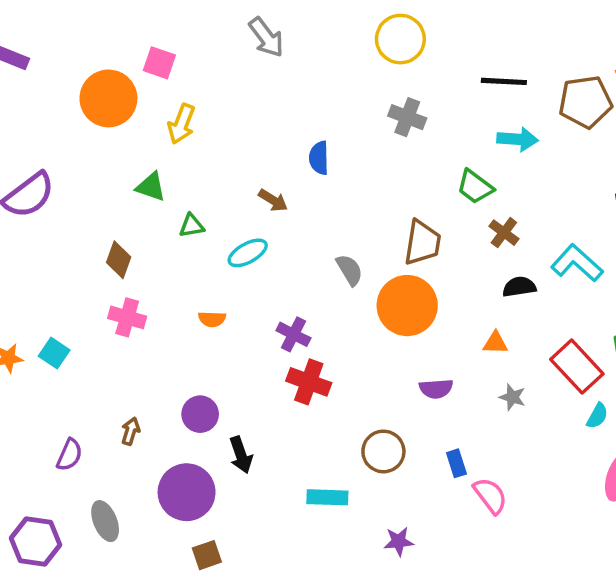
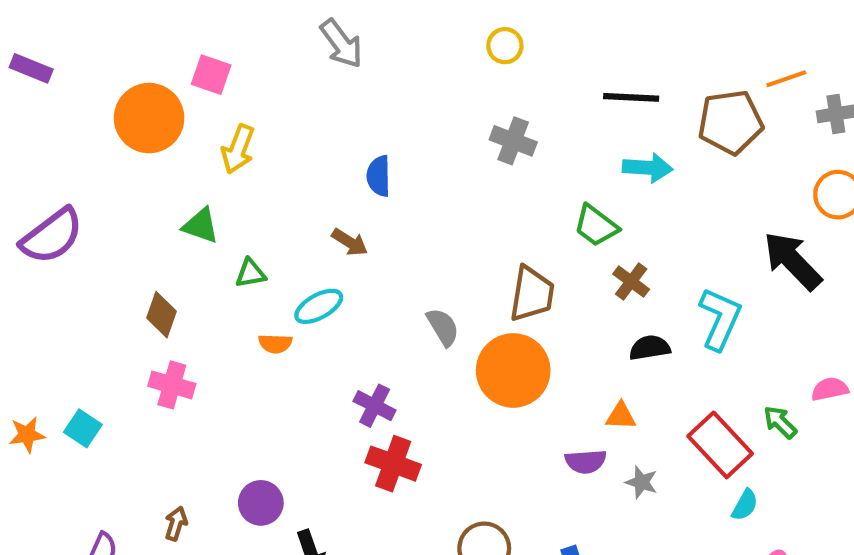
yellow circle: (400, 39) -> (505, 46), size x0.6
blue semicircle: (319, 158) -> (379, 176), moved
cyan L-shape: (577, 263) -> (720, 319), turned 72
orange semicircle: (212, 319) -> (275, 344), moved
purple semicircle: (436, 389) -> (586, 462), moved

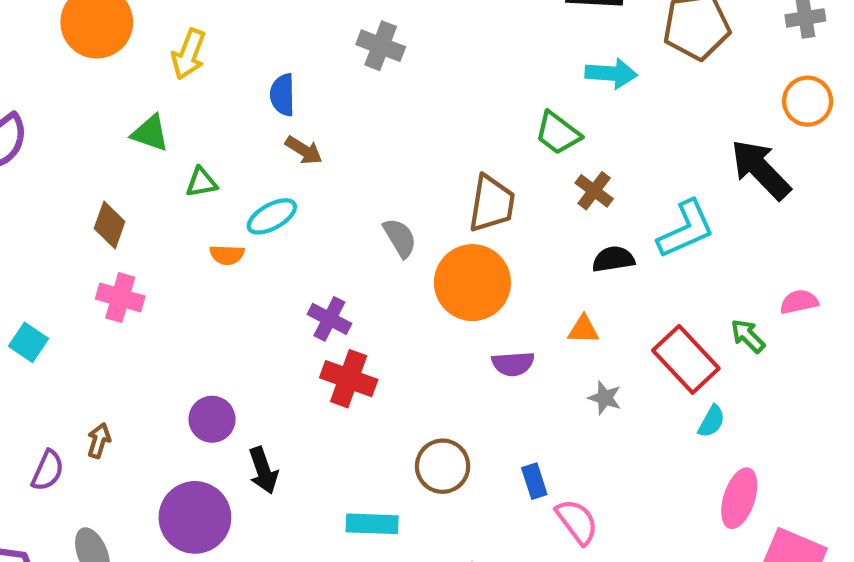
gray cross: (513, 141) -> (381, 46), moved
blue semicircle: (379, 176) -> (282, 95), moved
cyan L-shape: (720, 319) -> (686, 229), turned 42
purple semicircle: (586, 462) -> (513, 364), moved
brown arrow: (176, 524) -> (99, 441), moved

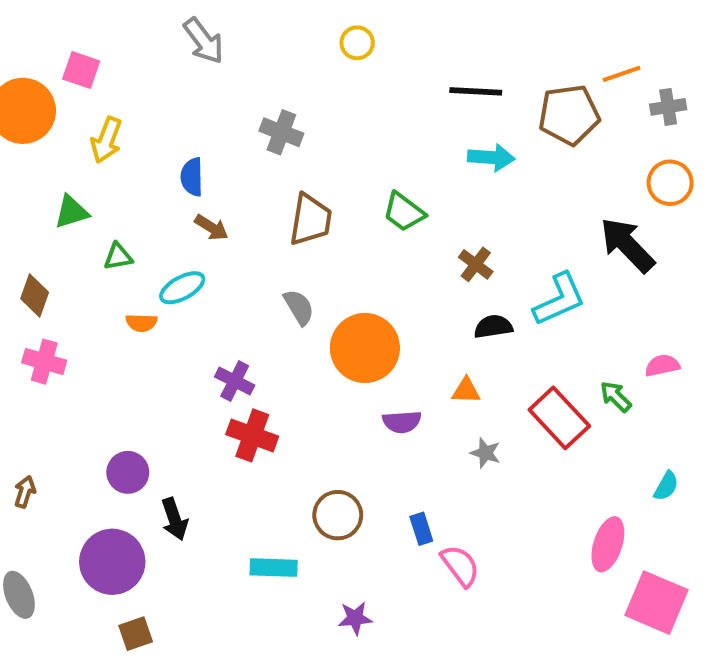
green triangle: (150, 133) -> (71, 212), turned -36
green trapezoid: (558, 133) -> (404, 212), moved
brown trapezoid: (492, 204) -> (311, 220), moved
cyan semicircle: (712, 421) -> (666, 486), moved

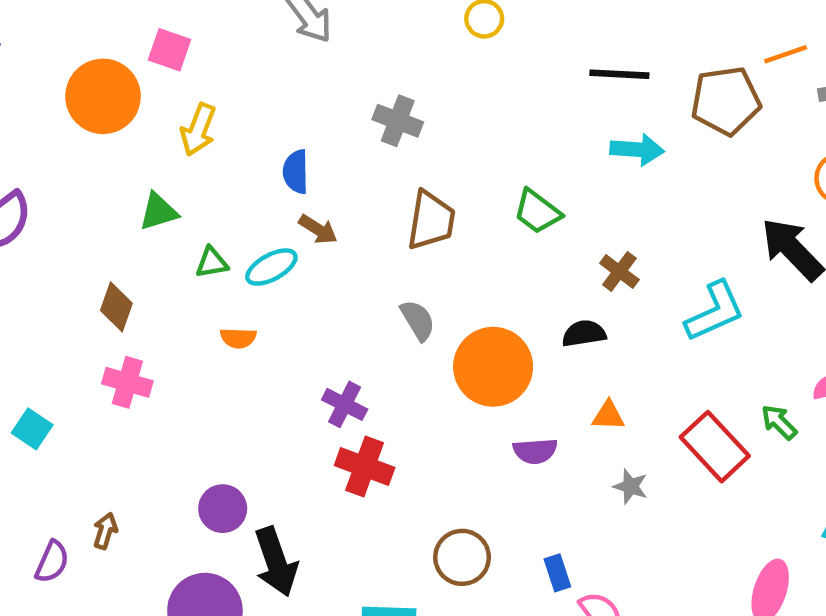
cyan ellipse: (182, 288) -> (271, 267), moved
black semicircle: (493, 327) -> (584, 334), moved
black arrow: (174, 519) -> (276, 562), size x1.4

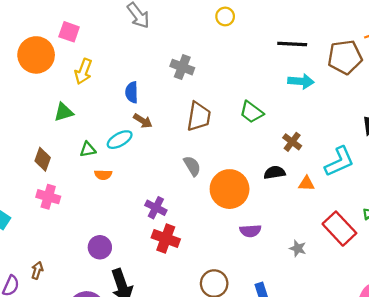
green triangle: (212, 263) -> (88, 149), moved
orange triangle: (608, 416) -> (306, 184), moved
purple circle: (223, 509) -> (100, 247), moved

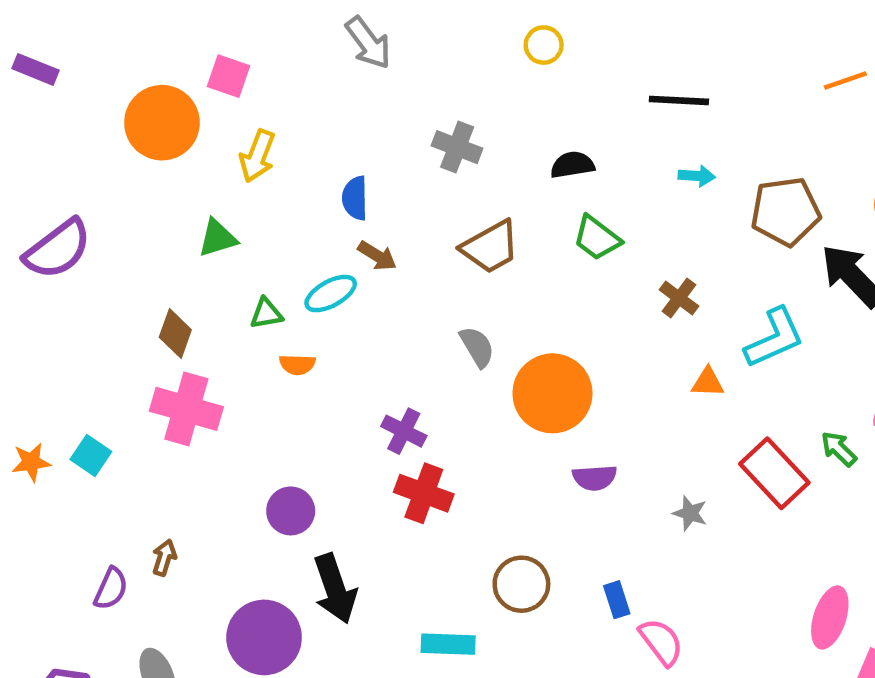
brown pentagon: (345, 57) -> (785, 211), moved
cyan arrow: (301, 81) -> (697, 176), size x0.7
brown trapezoid: (199, 116) -> (490, 247), turned 52
black semicircle: (275, 173) -> (572, 165), moved
pink cross: (48, 197) -> (186, 409), size x1.4

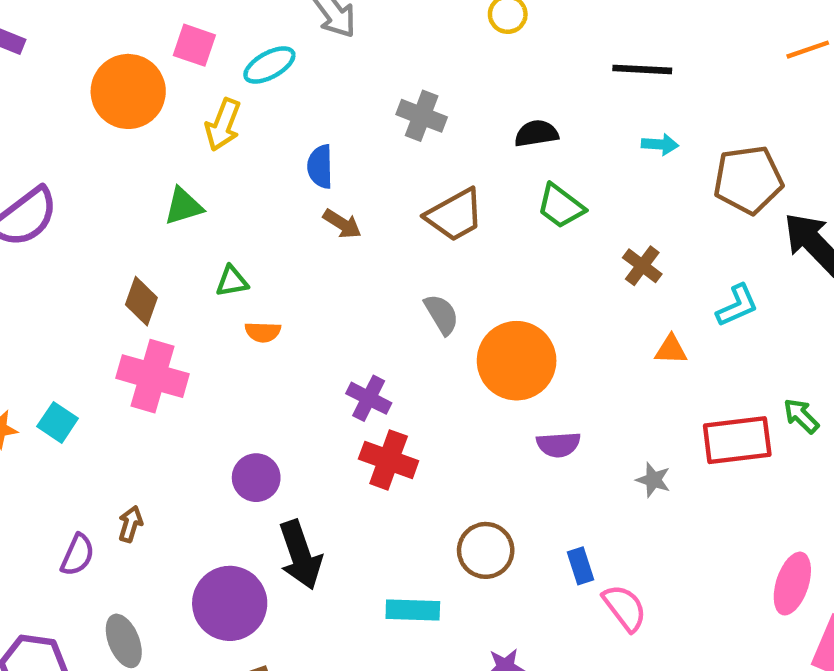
cyan ellipse: (331, 294) -> (269, 65), moved
cyan L-shape: (774, 338) -> (737, 306), size x0.7
red rectangle: (774, 473) -> (737, 440), turned -54

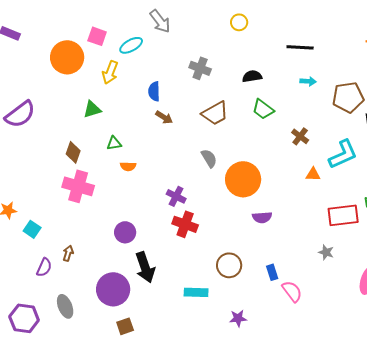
cyan L-shape: (737, 306) -> (343, 154), size x1.5
cyan square: (58, 422) -> (32, 229), moved
gray star: (653, 480) -> (326, 252), moved

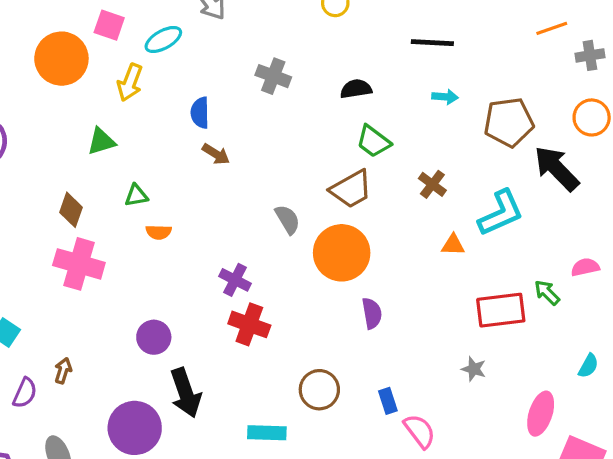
brown trapezoid: (215, 113) -> (351, 189), moved
purple semicircle: (262, 217) -> (372, 313), turned -96

